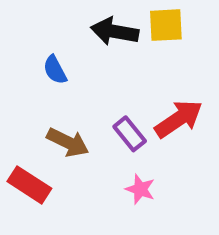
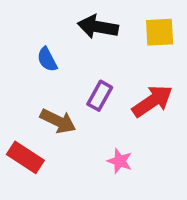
yellow square: (166, 25) -> (160, 32), moved
purple rectangle: (130, 134) -> (100, 96), moved, turned 68

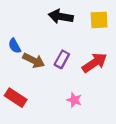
blue semicircle: (47, 59) -> (15, 46), moved
brown arrow: (58, 121) -> (34, 60), moved

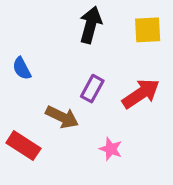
black arrow: (61, 17) -> (91, 25), turned 95
brown arrow: (34, 60) -> (62, 117), moved

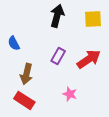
brown arrow: (62, 117) -> (26, 74), moved, turned 78
red rectangle: (23, 146) -> (24, 100), moved

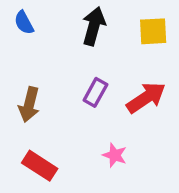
blue semicircle: (14, 43) -> (24, 23), moved
brown arrow: (26, 74) -> (29, 105), moved

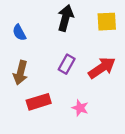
blue semicircle: (24, 23) -> (19, 33), moved
red rectangle: (40, 166) -> (39, 102), moved, turned -50

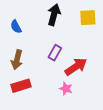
red arrow: (102, 68) -> (76, 67), moved
red rectangle: (39, 102) -> (21, 86), moved

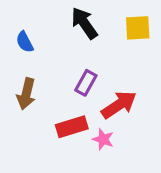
black arrow: (54, 15) -> (84, 23), turned -50
red rectangle: (21, 86) -> (72, 127), moved

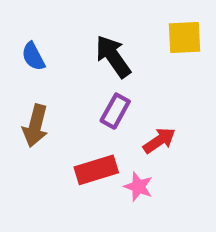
black arrow: (84, 23) -> (113, 56), moved
red arrow: (119, 105) -> (159, 140), size x0.7

